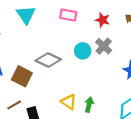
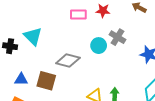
cyan triangle: (26, 15) -> (33, 36), moved
red star: (103, 20) -> (103, 11), moved

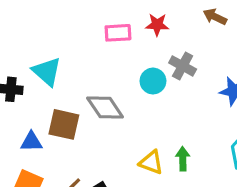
gray diamond: (68, 60) -> (105, 108), turned 45
brown square: (46, 81) -> (64, 124), moved

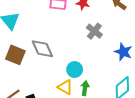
cyan circle: (153, 81) -> (75, 69), moved

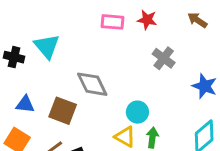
brown square: (15, 55) -> (63, 111), moved

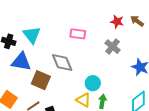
red star: (147, 20) -> (117, 22), moved
pink rectangle: (113, 22) -> (78, 34), moved
blue triangle: (25, 104) -> (21, 62), moved, size x1.5

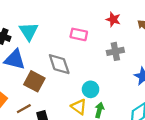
red star: (117, 22) -> (113, 19), moved
gray cross: (113, 47) -> (115, 51), turned 35

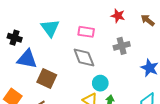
cyan triangle: (29, 31) -> (50, 28), moved
gray diamond: (59, 64) -> (84, 58), moved

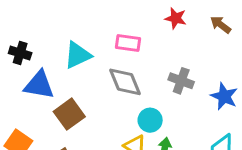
cyan triangle: (50, 28) -> (78, 55), moved, turned 42
gray cross: (122, 46) -> (181, 81), moved, turned 35
brown square: (47, 79) -> (69, 114), turned 30

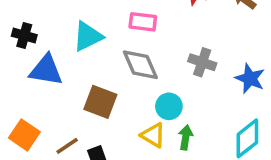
brown square: (69, 114) -> (100, 102), moved, turned -32

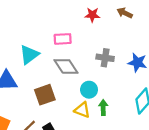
brown square: (100, 102) -> (45, 95), turned -30

